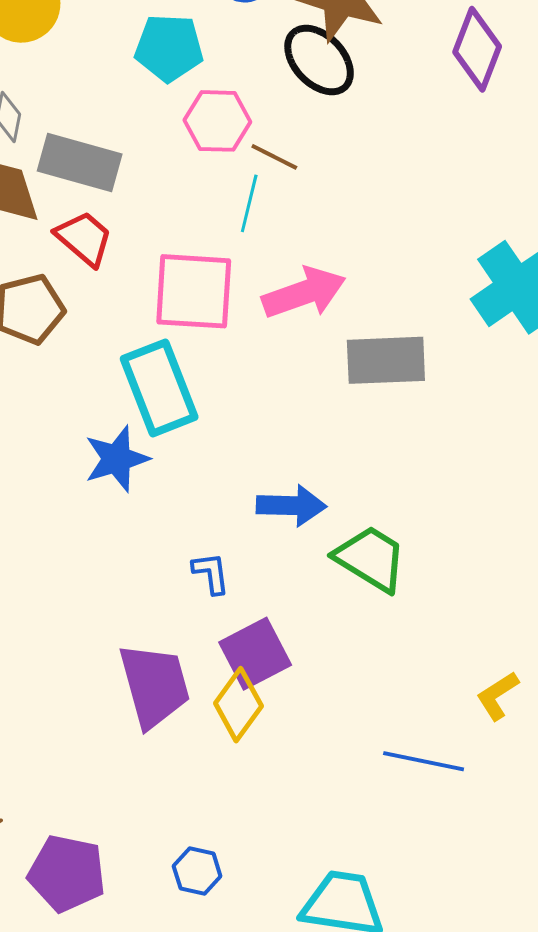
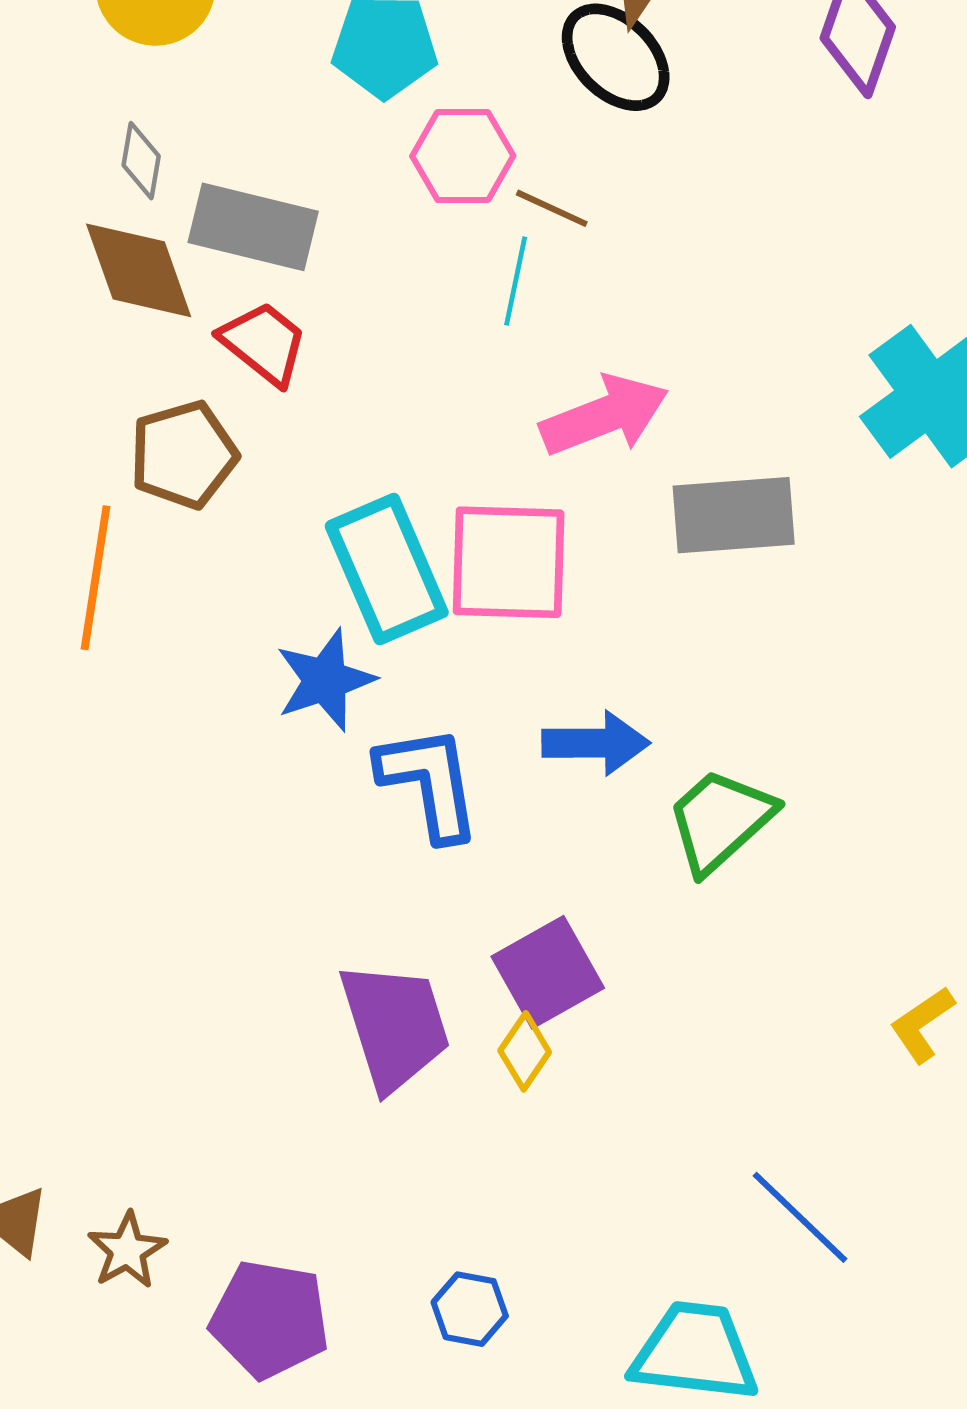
pink square: (194, 291) -> (509, 562), moved
green trapezoid: (371, 559) -> (720, 820), turned -72
blue L-shape: (211, 573) -> (429, 783), moved, size x1.8
yellow diamond: (238, 705) -> (525, 1051), size x0.7
blue line: (424, 761) -> (800, 1217), moved, turned 34

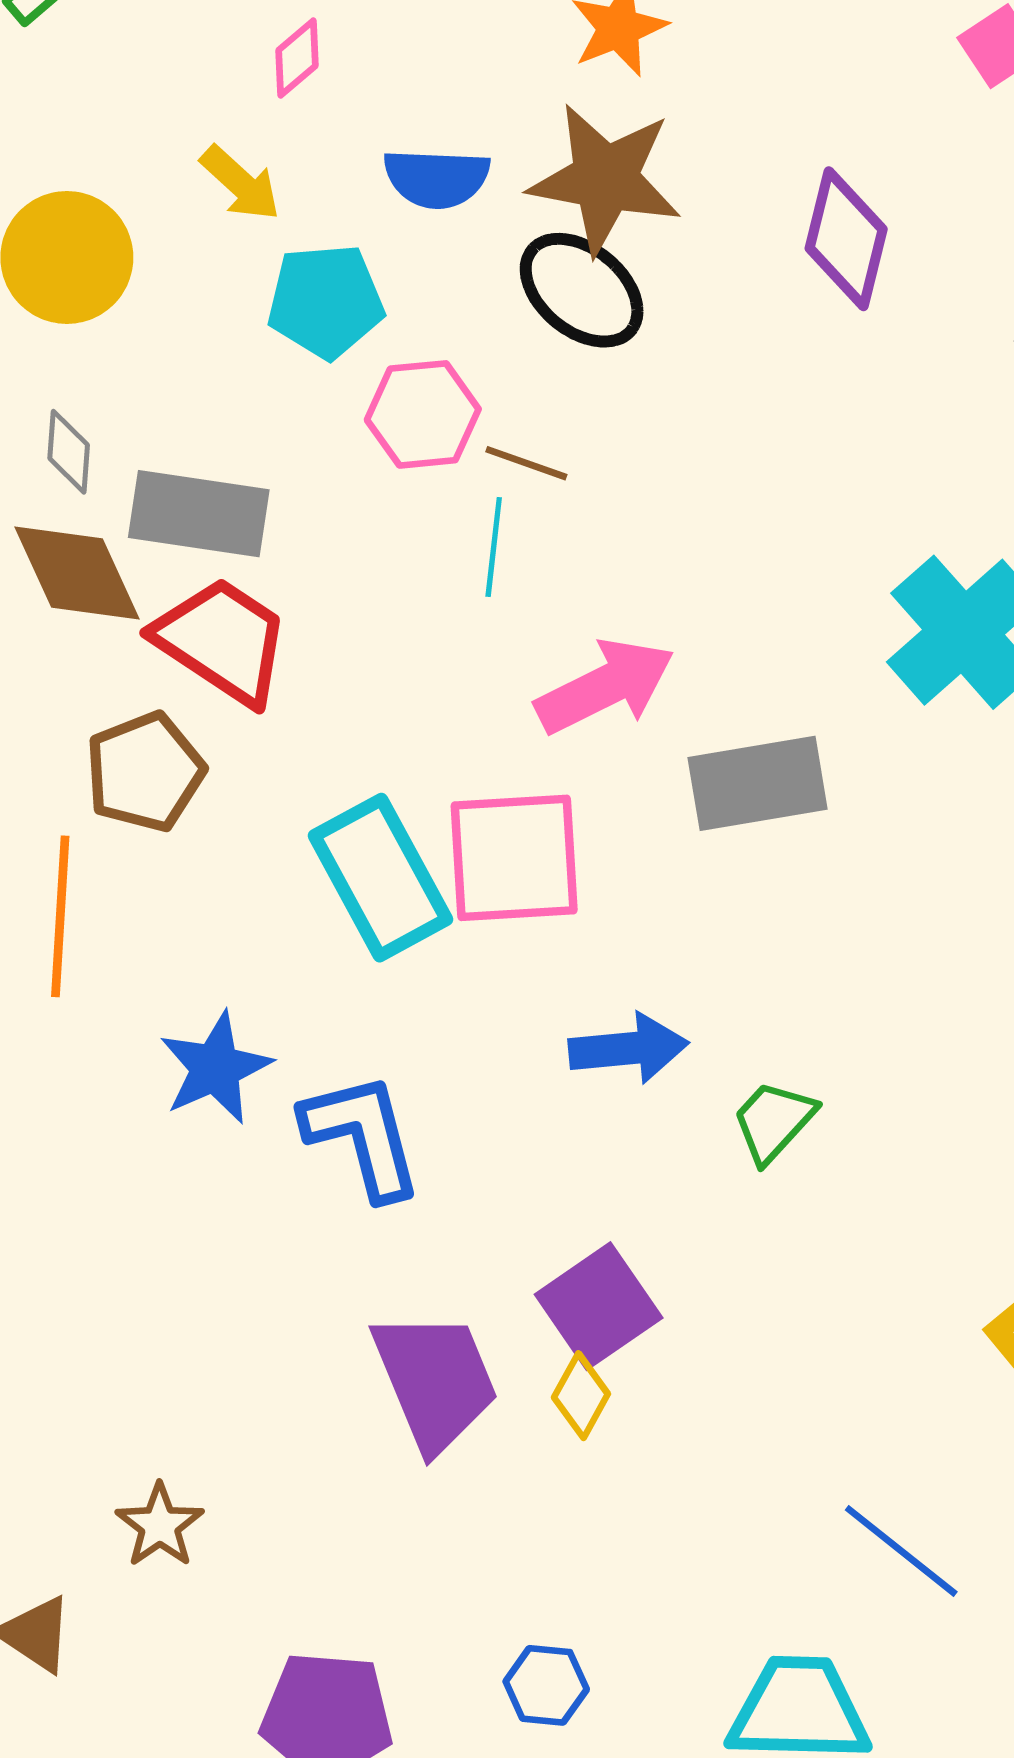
red trapezoid: (264, 343) -> (222, 641), size x1.4
blue star: (325, 680) -> (215, 1068), moved
blue L-shape: (429, 783) -> (362, 1136), moved
green trapezoid: (720, 820) -> (774, 1121), size x0.7
brown star: (127, 1250) -> (160, 1525), moved

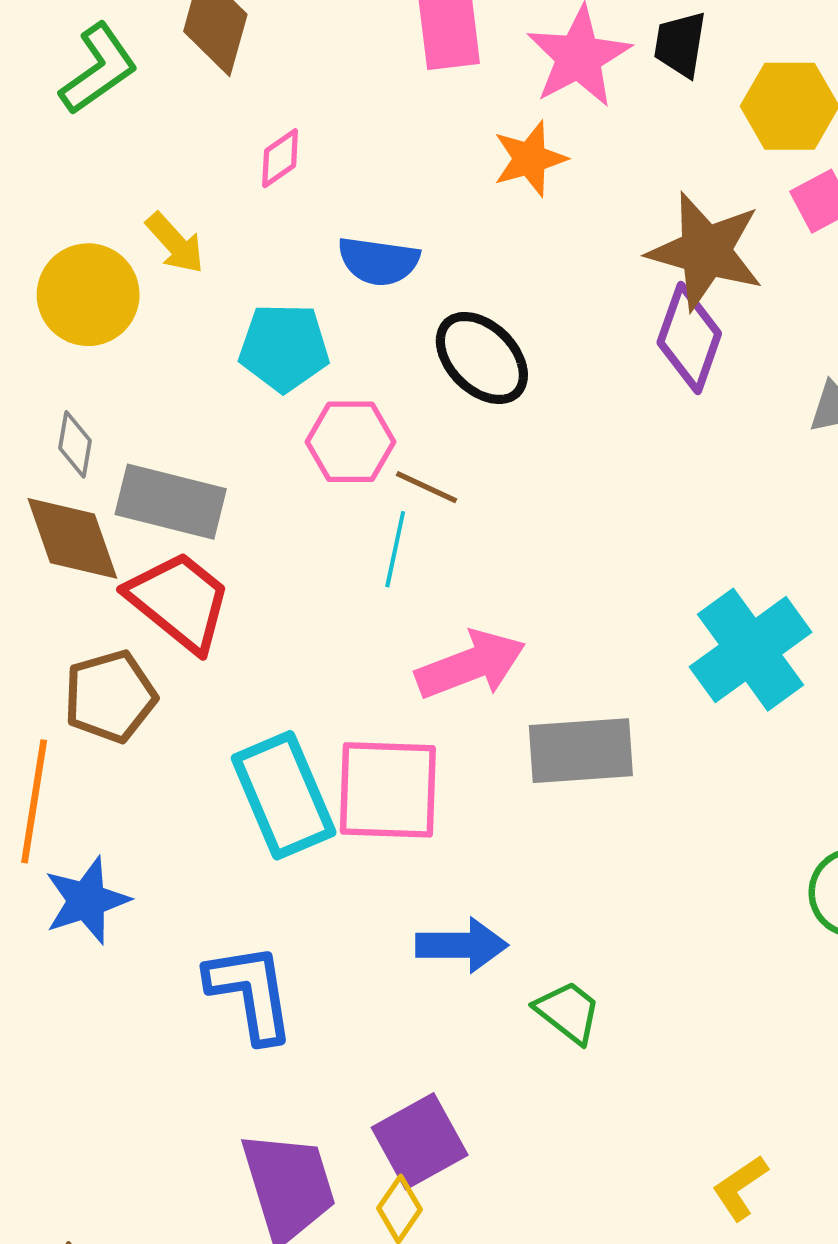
brown star: (605, 179) -> (706, 251), moved
yellow arrow: (240, 183) -> (175, 243), moved
blue star: (215, 1068) -> (87, 900), moved
green trapezoid: (774, 1121) -> (568, 1012), turned 80

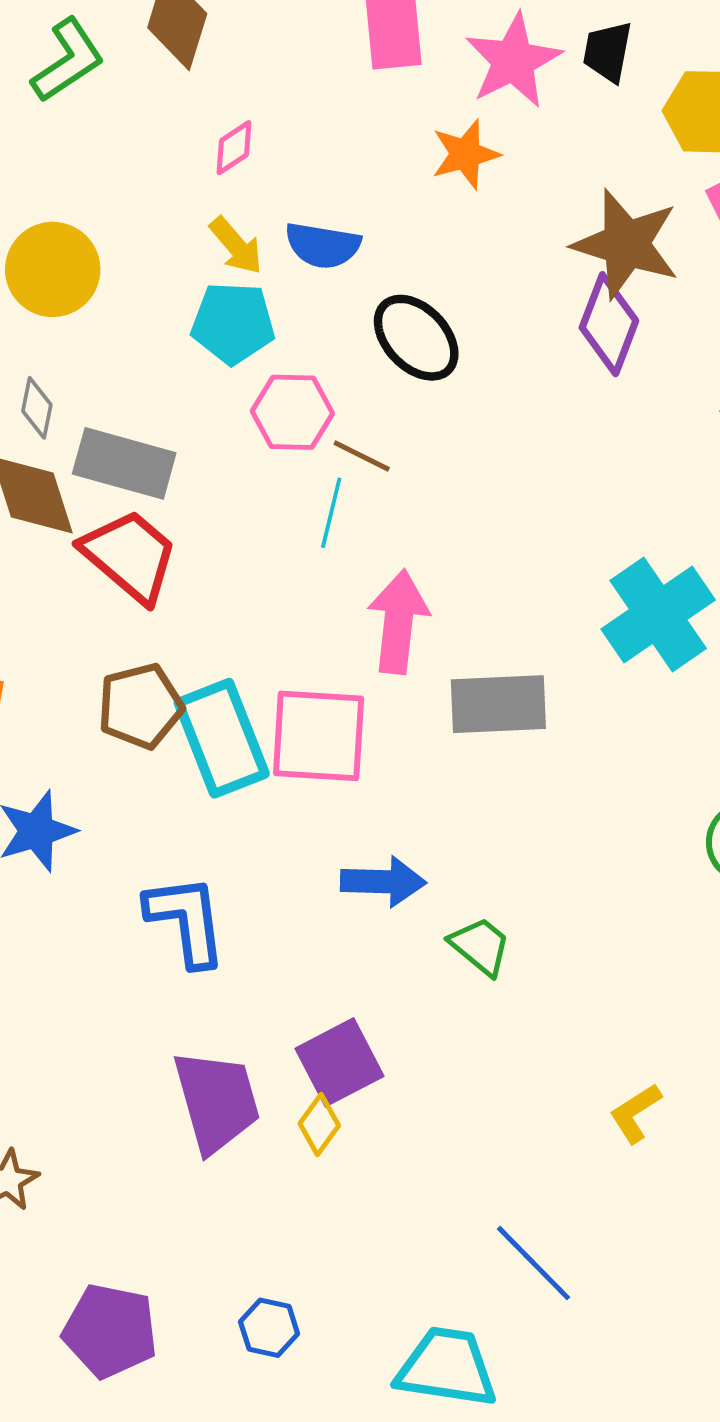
yellow arrow: (175, 243) -> (236, 246), moved
pink arrow: (471, 665) -> (398, 622), turned -64
brown pentagon: (110, 696) -> (140, 706), moved

